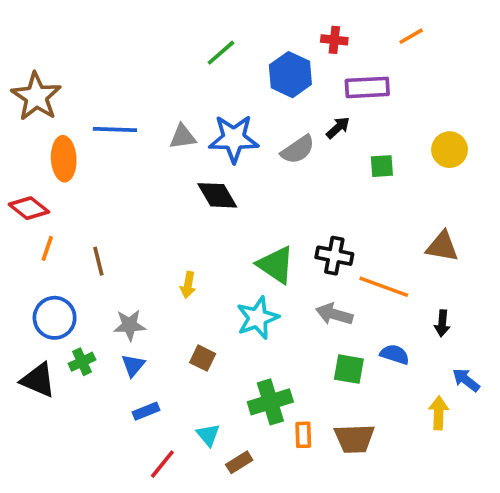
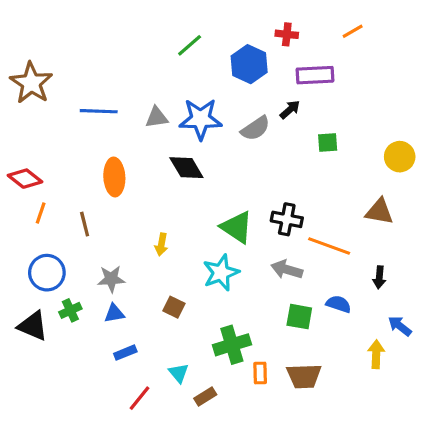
yellow circle: (450, 150) -> (400, 157), moved
orange ellipse: (64, 159) -> (114, 177), moved
blue triangle: (133, 365) -> (114, 313), turned 40

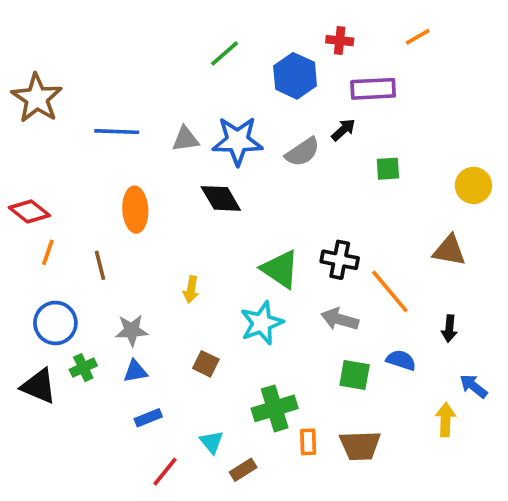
orange line: (329, 246) -> (390, 291), turned 30

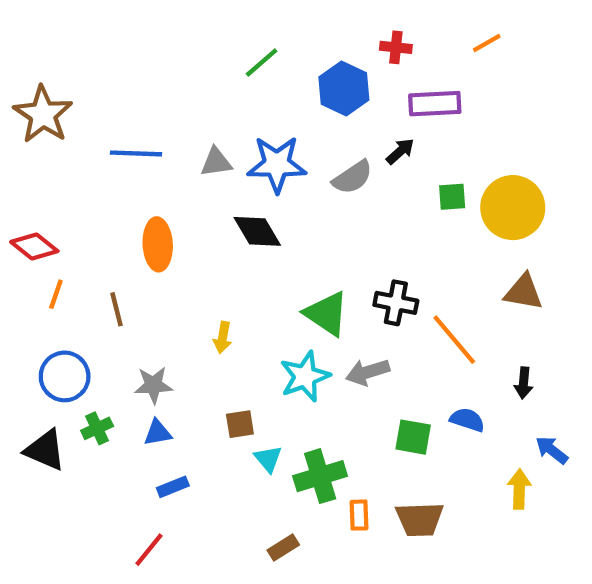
yellow circle: (473, 185) -> (513, 208), moved, size x1.5
gray arrow: (340, 319) -> (368, 372), moved, turned -33
brown square: (206, 364) -> (240, 424), turned -35
cyan triangle: (211, 442) -> (268, 459), moved
red line: (165, 472) -> (149, 550), moved

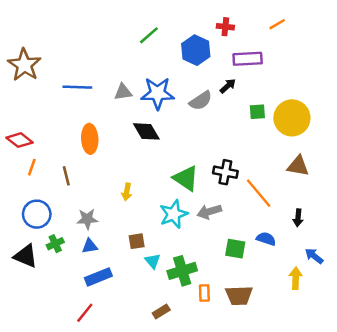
blue rectangle: (173, 487) -> (98, 277), size x1.5

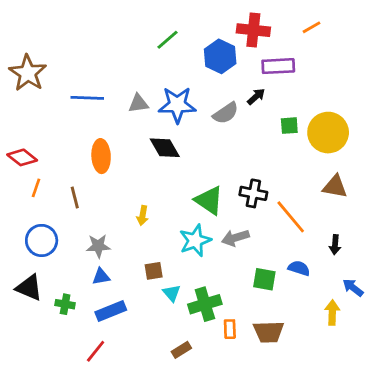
red cross: (225, 27) -> (253, 30), size x1.6
green cross: (55, 244) -> (65, 304), moved, turned 35

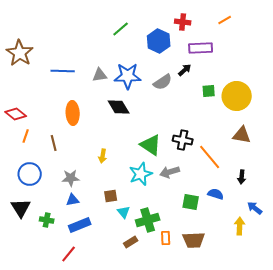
red cross: (253, 30) -> (183, 22), size x0.7
black triangle: (29, 288) -> (21, 208), turned 35
brown rectangle: (181, 350) -> (131, 242), moved

